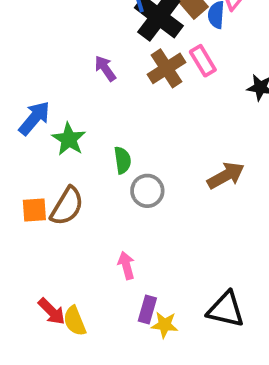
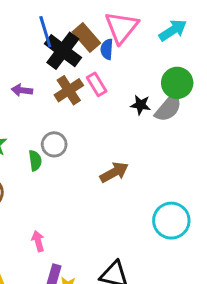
purple arrow: (105, 68) -> (22, 90), turned -48
gray circle: (147, 191) -> (54, 144), moved

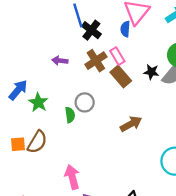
brown rectangle: (86, 38) -> (121, 76), moved
black cross: (63, 51) -> (91, 30), size x0.7
pink arrow: (38, 241) -> (72, 177), size x1.5

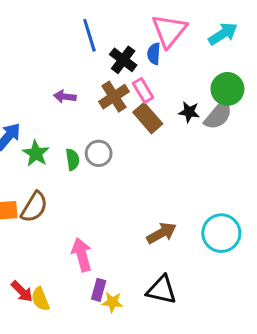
black cross: (91, 30) -> (123, 60), moved
green semicircle: (70, 115) -> (73, 160), moved
brown arrow: (131, 124) -> (162, 233), moved

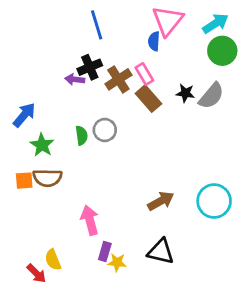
black cross: (123, 60) -> (90, 67), moved, turned 30
green circle: (227, 89) -> (222, 51), moved
green star: (36, 153) -> (42, 145), moved
brown semicircle: (34, 207) -> (47, 178), turned 60
red arrow: (22, 291) -> (36, 273), moved

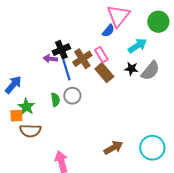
cyan arrow: (215, 23) -> (137, 46), moved
blue line: (97, 25) -> (66, 70), moved
blue semicircle: (154, 41) -> (108, 31), turned -144
green circle: (222, 51) -> (158, 22), moved
orange square: (24, 181) -> (16, 116), moved

